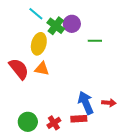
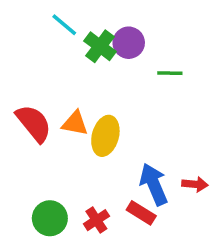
yellow ellipse: (39, 44) -> (105, 136), moved
red rectangle: (79, 119) -> (141, 213), turned 35

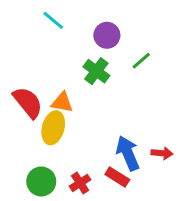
green cross: (100, 46) -> (96, 71), moved
green line: (170, 73) -> (141, 61), turned -42
yellow ellipse: (105, 136) -> (53, 128), moved

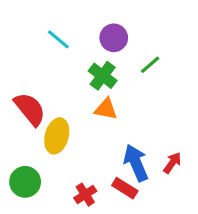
cyan line: (53, 20) -> (58, 39), moved
orange triangle: (62, 102) -> (106, 109), moved
red arrow: (162, 153) -> (172, 163), turned -60
green circle: (41, 181) -> (25, 182), moved

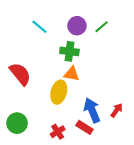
green line: (150, 65) -> (102, 27), moved
green cross: (103, 76) -> (69, 51), turned -30
yellow ellipse: (57, 136) -> (59, 92), moved

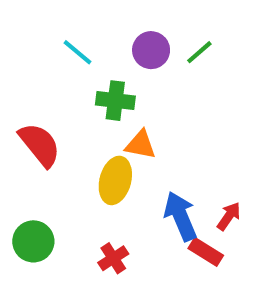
green cross: (69, 51) -> (115, 101), moved
red rectangle: (84, 127) -> (206, 252), moved

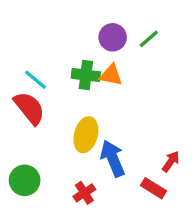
cyan line: (77, 52) -> (36, 80), moved
orange triangle: (141, 145) -> (111, 75), moved
blue arrow: (181, 216) -> (113, 158), moved

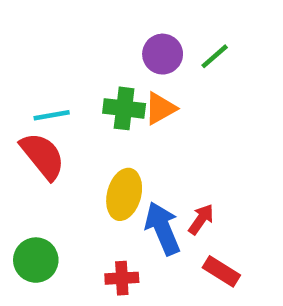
orange triangle: (111, 75) -> (160, 108), turned -40
cyan line: (36, 80) -> (52, 115), turned -50
red arrow: (171, 161) -> (201, 219), moved
red cross: (84, 193) -> (122, 278), turned 30

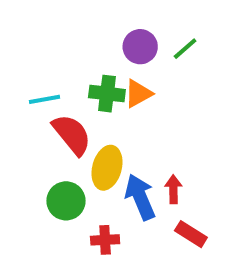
red semicircle: (43, 156) -> (72, 135), moved
red arrow: (201, 219) -> (173, 189), turned -36
green circle: (36, 260) -> (66, 201), moved

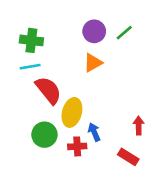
green cross: (107, 94) -> (31, 40), moved
red arrow: (173, 189) -> (139, 126), moved
blue arrow: (140, 197) -> (94, 132), size x0.6
red cross: (105, 240) -> (77, 146), moved

